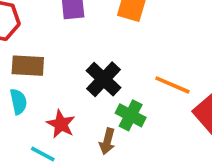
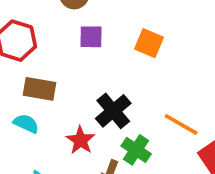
cyan semicircle: (18, 102) -> (26, 124), turned -60
red star: (61, 124) -> (80, 140), moved

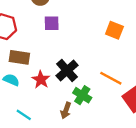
orange square: (149, 43) -> (114, 30), moved
red star: (80, 140) -> (41, 80), moved

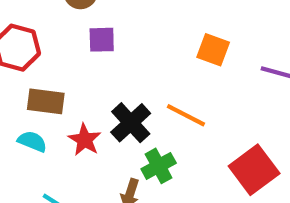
orange line: (111, 78) -> (186, 115), moved
green cross: (82, 95) -> (159, 166), turned 30

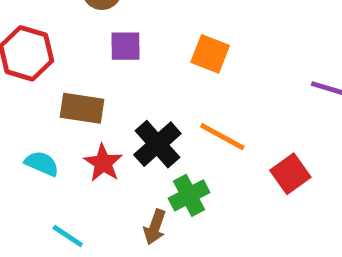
orange square: (213, 50) -> (210, 54), moved
brown rectangle: (46, 101) -> (82, 108), moved
red square: (254, 170) -> (290, 174), moved, size x0.7

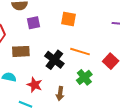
red star: (103, 163) -> (35, 85), moved
green cross: (189, 195) -> (84, 77), moved

